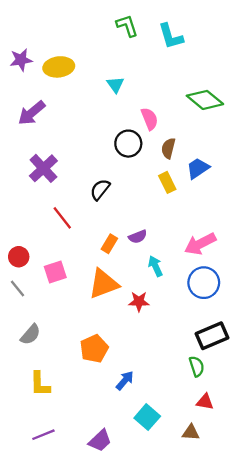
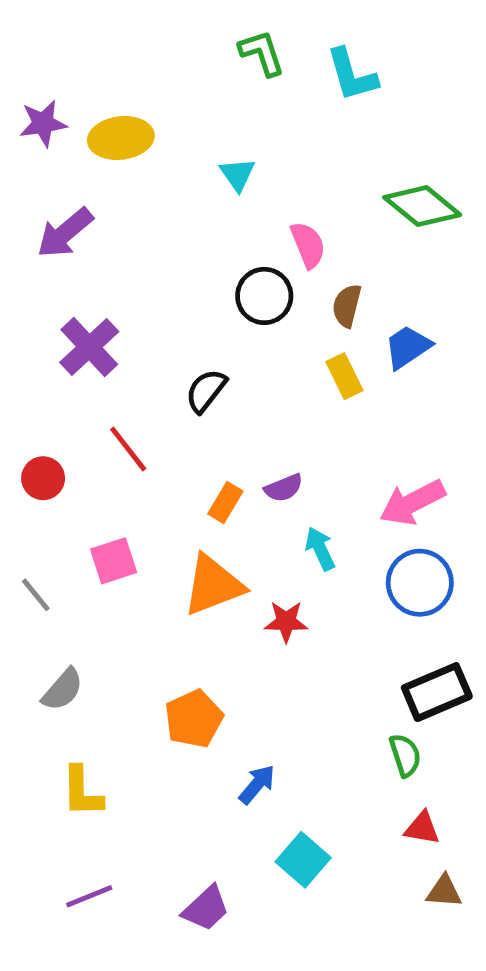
red circle: (19, 257) -> (43, 478), moved
brown triangle: (191, 432) -> (444, 891), moved

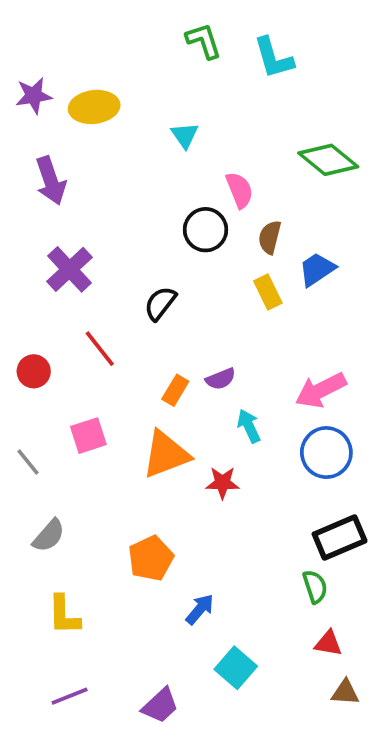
purple arrow: (65, 233) -> (51, 181), turned -69

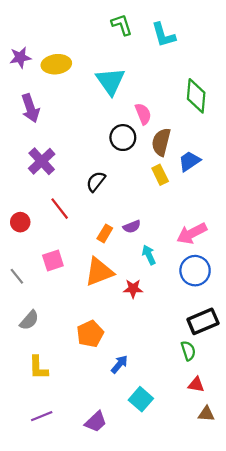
cyan triangle: (185, 135) -> (110, 81), size x1.8
green diamond: (328, 160) -> (196, 96), turned 56
brown semicircle: (270, 237) -> (161, 142), size x1.4

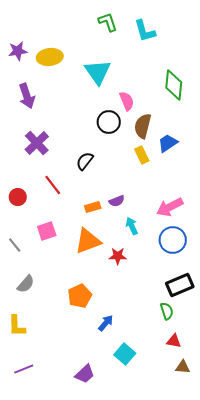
orange rectangle: (105, 233) -> (93, 207), turned 42
yellow L-shape: (38, 368) -> (17, 326), moved
purple line: (42, 416) -> (24, 369), moved

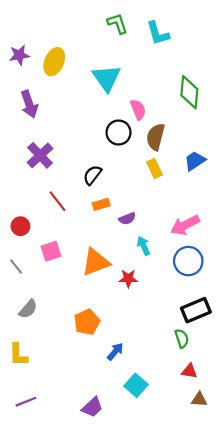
yellow ellipse: (50, 57) -> (54, 62), turned -60
blue trapezoid: (168, 143) -> (195, 161), moved
red circle: (18, 197) -> (20, 226), moved
orange rectangle: (93, 207) -> (101, 204), moved

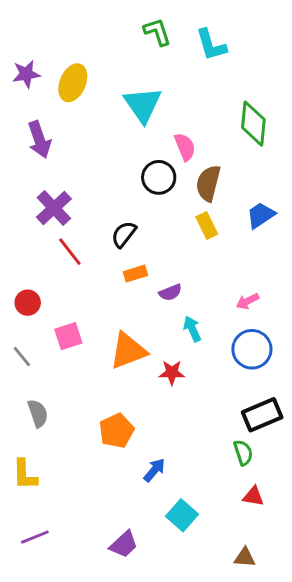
red line: (58, 201) -> (70, 252), moved
pink arrow: (185, 225) -> (248, 301), size x0.6
gray semicircle: (28, 309) -> (38, 413), turned -60
brown triangle: (199, 399) -> (245, 557), moved

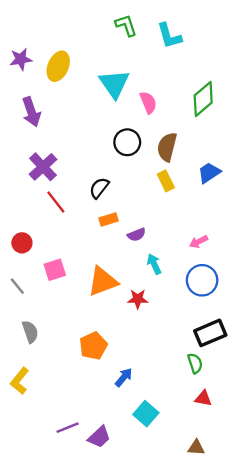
green diamond: (253, 124) -> (203, 99), turned 44
pink semicircle: (185, 147) -> (148, 103), moved
yellow L-shape: (25, 474) -> (20, 381), turned 40
purple line: (35, 537) -> (68, 428), moved

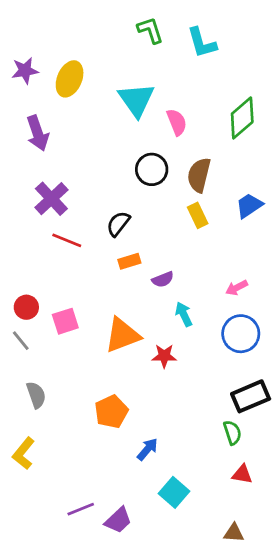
red line: (56, 202) -> (67, 240), turned -30
red circle: (22, 243) -> (26, 307), moved

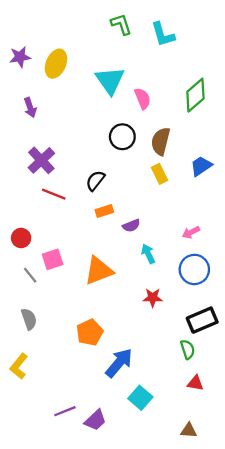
purple arrow: (38, 133) -> (30, 108), size x0.7
red circle: (26, 307) -> (21, 238), moved
gray line: (21, 341) -> (30, 275), moved
red star: (164, 356) -> (153, 298), moved
blue arrow: (147, 449) -> (119, 363), size x1.6

